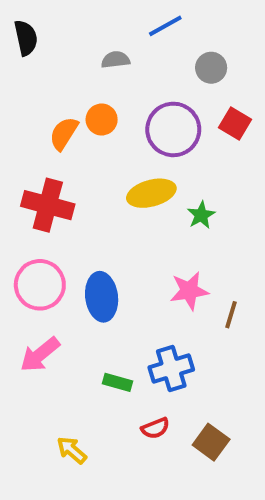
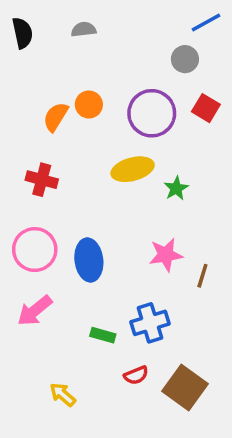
blue line: (165, 26) -> (206, 22), moved
gray semicircle: (116, 60) -> (84, 29), moved
red cross: (48, 205) -> (42, 180), size x0.7
brown square: (211, 442) -> (185, 388), size x1.4

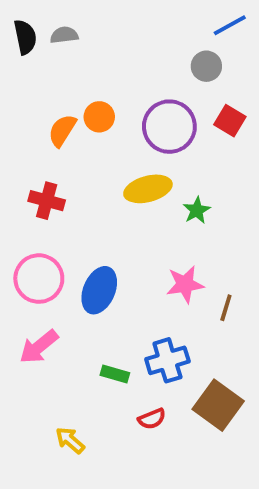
gray semicircle: (84, 29) -> (64, 35), moved
blue ellipse: (89, 260) -> (99, 290), turned 30
brown square: (185, 388) -> (218, 405), moved

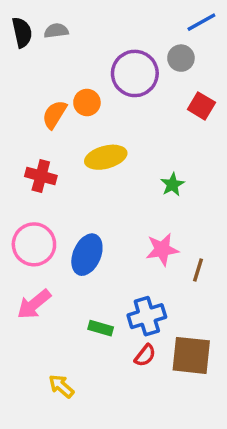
purple circle: (169, 127) -> (135, 73), moved
yellow ellipse: (148, 189) -> (106, 157), moved
brown square: (218, 405) -> (191, 355), turned -30
red semicircle: (152, 419) -> (145, 355), moved, turned -30

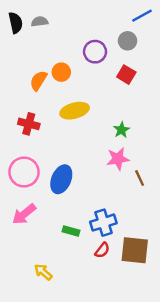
purple circle: (135, 73) -> (95, 52), size x0.7
red square: (201, 106) -> (126, 75), moved
pink star: (162, 249) -> (118, 159), moved
brown line: (198, 270) -> (140, 178), moved, turned -42

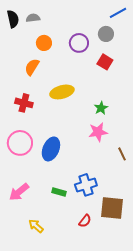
orange circle: (61, 72) -> (44, 43), moved
brown line: (140, 178) -> (122, 154), moved
pink arrow: (24, 214) -> (19, 192), moved
red semicircle: (102, 250) -> (85, 221), moved

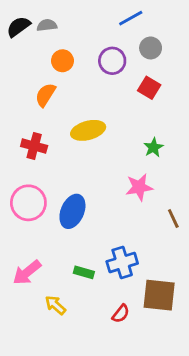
blue line: (118, 13) -> (131, 18), moved
black semicircle: (13, 19) -> (18, 27), turned -114
green star: (101, 108) -> (153, 147), moved
yellow arrow: (36, 226) -> (55, 305), moved

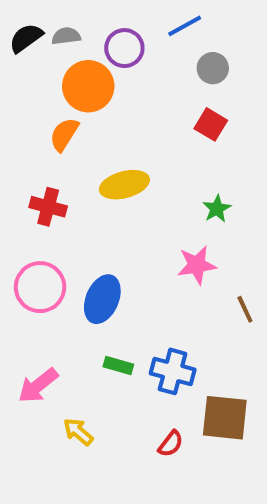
orange circle: (62, 61) -> (88, 86), size x1.6
purple circle: (112, 61) -> (124, 48), moved
blue cross: (122, 262) -> (173, 371), turned 32
green rectangle: (84, 272) -> (118, 365), moved

